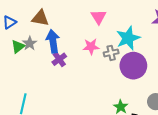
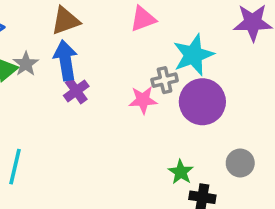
pink triangle: (98, 17) -> (143, 19), turned 42
brown triangle: (40, 18) -> (65, 21), moved, turned -30
pink star: (91, 47) -> (143, 100), moved

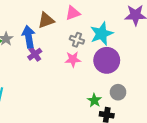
brown triangle: (65, 21) -> (46, 20), moved
gray cross: (165, 80) -> (77, 40), moved, turned 32
gray circle: (240, 163) -> (118, 92), moved

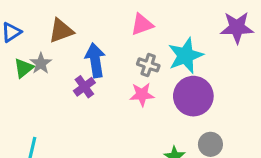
brown triangle: (46, 20) -> (61, 31), moved
blue arrow: (29, 37) -> (95, 60), moved

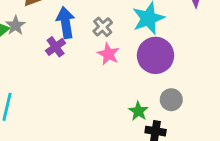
gray cross: (148, 65) -> (103, 27), moved, turned 30
pink star: (142, 95) -> (108, 54), turned 30

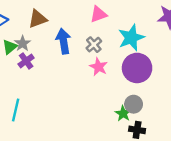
purple cross: (56, 47) -> (26, 61), moved
gray circle: (171, 100) -> (134, 104), moved

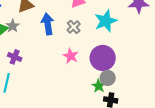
purple cross: (26, 61) -> (15, 57), moved, turned -32
pink star: (98, 67) -> (71, 56), moved
purple circle: (137, 68) -> (103, 58), moved

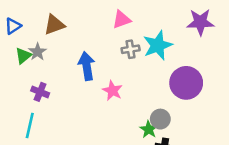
blue arrow: (48, 24) -> (87, 66), moved
gray cross: (74, 27) -> (131, 49), moved, turned 32
purple circle: (103, 58) -> (186, 83), moved

